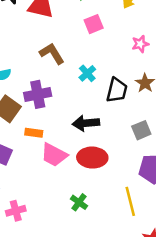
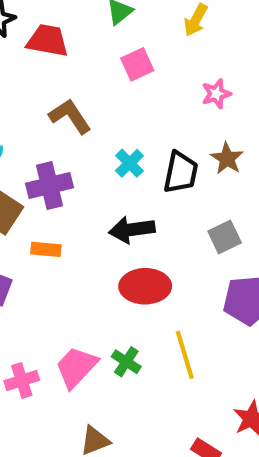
cyan cross: (87, 73) -> (129, 163), moved
pink trapezoid: (54, 155) -> (76, 367), moved, turned 108
yellow line: (130, 201) -> (185, 355), moved

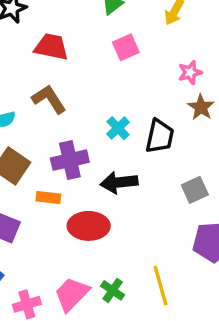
red trapezoid: (48, 41) -> (51, 47), moved
brown L-shape: (70, 116) -> (49, 99), moved
brown star: (227, 159) -> (201, 107), moved
purple cross: (50, 186) -> (70, 160), moved
red ellipse: (145, 286) -> (89, 226), moved

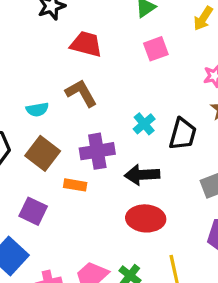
red ellipse: (89, 226) -> (146, 218), moved

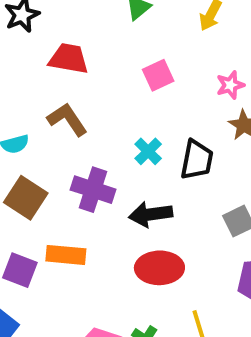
pink square: (156, 49) -> (158, 75), moved
purple cross: (97, 151) -> (93, 190), turned 32
orange rectangle: (75, 185) -> (66, 255), moved, size x1.4

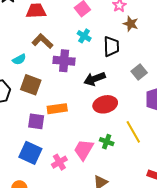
cyan cross: (148, 151) -> (84, 36), moved
purple cross: (93, 190) -> (64, 61), moved

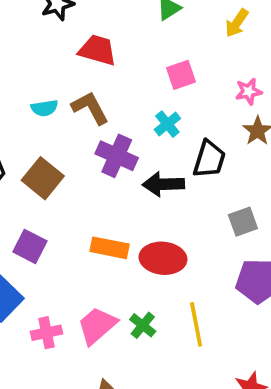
cyan semicircle: (19, 59) -> (44, 108), moved
black arrow: (95, 79) -> (163, 184), moved
orange rectangle: (57, 109) -> (110, 248), moved

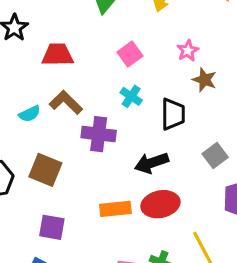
black arrow: (163, 184) -> (152, 163), moved

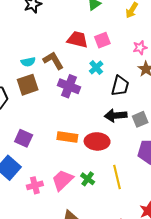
red trapezoid: (58, 55) -> (78, 39), moved
black arrow: (152, 163) -> (116, 115), moved
brown square: (45, 170) -> (28, 85), moved, turned 35

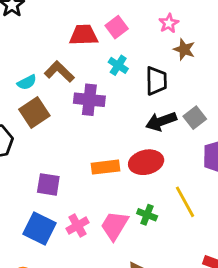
pink cross: (35, 185) -> (77, 226), moved

